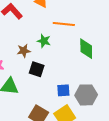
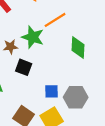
orange line: (64, 24) -> (55, 20), turned -40
green star: (44, 41) -> (33, 37), size x1.5

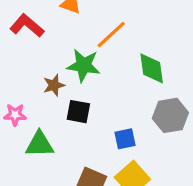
gray hexagon: (76, 97) -> (170, 115), moved

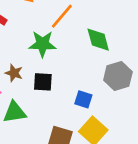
brown star: (54, 85) -> (14, 73), moved, turned -30
blue square: (125, 139) -> (83, 99), turned 36

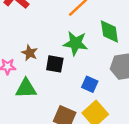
green star: (42, 44) -> (75, 43), moved

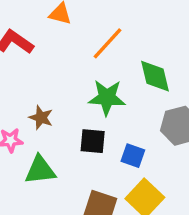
black square: (55, 64) -> (93, 141), moved

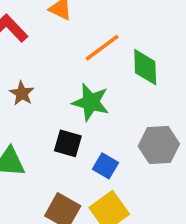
green diamond: (155, 76) -> (145, 67), moved
brown star: (41, 118) -> (22, 93), moved

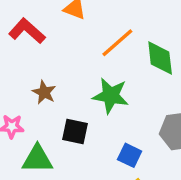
black square: (68, 143) -> (75, 132), moved

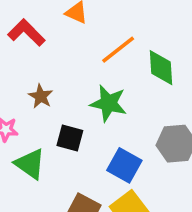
blue square: (130, 155) -> (124, 165), size x1.4
green triangle: (37, 159) -> (30, 164), turned 32

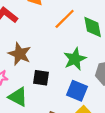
brown star: (41, 96) -> (20, 54), size x1.5
green star: (108, 103) -> (75, 59), moved, turned -30

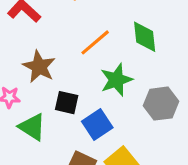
orange line: (65, 19) -> (95, 42), moved
blue square: (77, 91) -> (97, 125), moved, turned 30

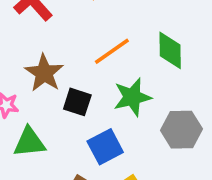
black square: (67, 103) -> (77, 102), moved
green triangle: (32, 127) -> (29, 142), turned -44

